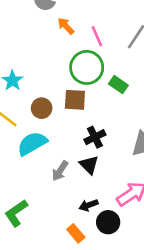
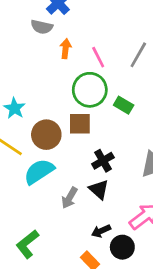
orange arrow: (66, 26) -> (66, 49), turned 54
brown circle: (42, 108) -> (46, 135), size x1.4

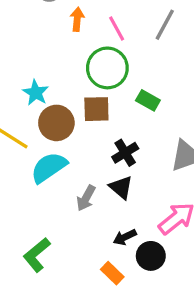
green rectangle: (124, 105) -> (148, 100), moved
cyan star: (14, 108) -> (36, 93), moved

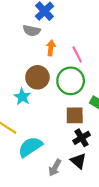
brown square: (96, 109) -> (75, 115), moved
brown circle: (56, 123) -> (37, 77), moved

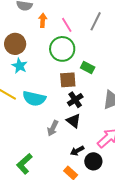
brown circle: (37, 77) -> (15, 44), moved
cyan semicircle: (30, 147) -> (34, 99), moved, turned -130

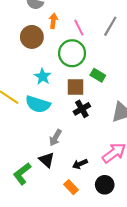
brown circle: (15, 44) -> (32, 37), moved
cyan star: (20, 66) -> (43, 76), moved
black triangle: (74, 121) -> (47, 160), moved
black circle: (93, 161) -> (105, 185), moved

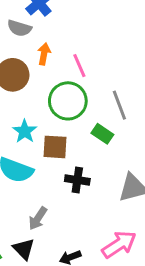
gray line: (110, 26) -> (119, 105), moved, turned -54
brown square: (76, 87) -> (55, 147), moved
black cross: (82, 109) -> (77, 180), turned 35

